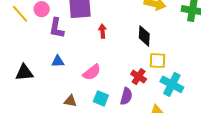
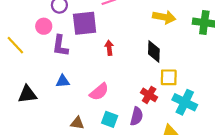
yellow line: (20, 14) -> (15, 45), moved

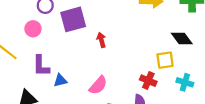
purple L-shape: (60, 46) -> (41, 66), moved
black diamond: (154, 51) -> (182, 39), moved, turned -30
cyan cross: (185, 102) -> (185, 82), size x0.7

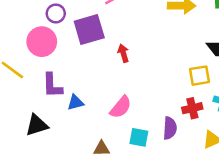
pink circle: (33, 29) -> (42, 42), size x1.5
red cross: (148, 81) -> (192, 108), moved, turned -35

